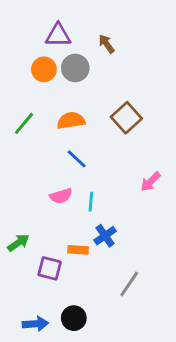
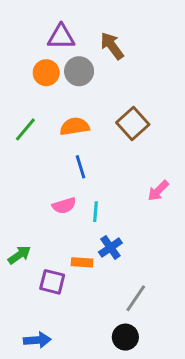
brown arrow: (106, 44) -> (112, 46), size x1.4
blue line: (77, 159) -> (81, 167), turned 30
black circle: (74, 318) -> (125, 337), moved

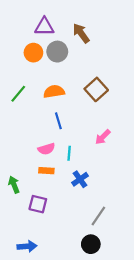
pink arrow: (158, 191) -> (103, 137), moved
green arrow: (19, 255) -> (14, 185), turned -77
orange rectangle: (82, 262) -> (46, 171), moved

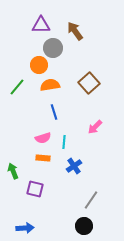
orange circle: (33, 53) -> (39, 65), moved

